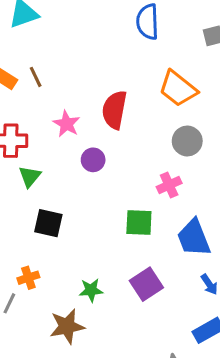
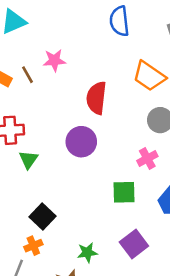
pink star: (66, 124) -> (54, 60), moved, turned -30
purple circle: (93, 160) -> (81, 142), size x1.5
black square: (48, 223) -> (43, 216), moved, turned 35

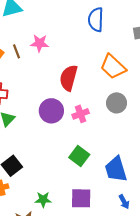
pink cross: (147, 159) -> (81, 114), moved
green square: (124, 192) -> (79, 156), turned 30
purple square: (134, 244) -> (81, 198), turned 30

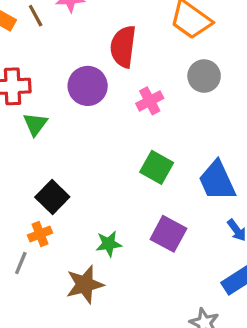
purple circle: (51, 111) -> (88, 86), moved
purple square: (81, 198) -> (168, 234), turned 35

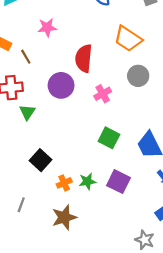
brown line: (36, 16) -> (26, 57), moved
orange cross: (40, 234) -> (64, 183), moved
green star: (109, 244) -> (87, 181), moved

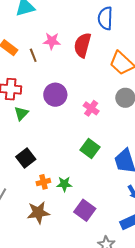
brown line: (26, 57) -> (33, 55), moved
red semicircle: (84, 58) -> (82, 45), moved
pink cross: (103, 94) -> (91, 108), turned -35
purple square: (119, 182) -> (85, 210), moved

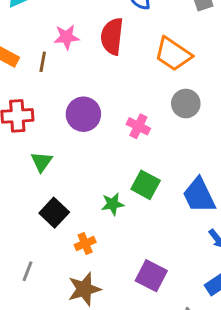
brown line: (33, 55) -> (43, 62), turned 40
green triangle: (21, 113) -> (42, 162), moved
green star: (64, 184) -> (113, 204), moved

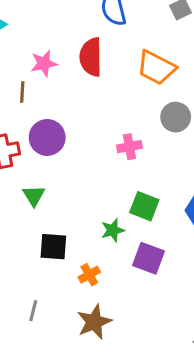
purple circle: (83, 114) -> (47, 137), moved
pink cross: (138, 126) -> (129, 147), turned -30
black square: (54, 213) -> (53, 247), turned -32
purple square: (151, 276) -> (149, 258), moved

